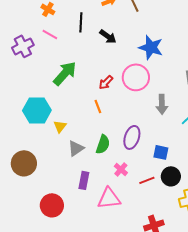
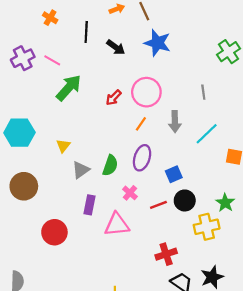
pink line: (50, 34) -> (52, 60), moved
blue star: (151, 47) -> (157, 43), moved
orange line: (98, 106) -> (141, 124), moved, turned 56
cyan hexagon: (37, 110) -> (19, 133), moved
blue square: (161, 152) -> (174, 174), turned -35

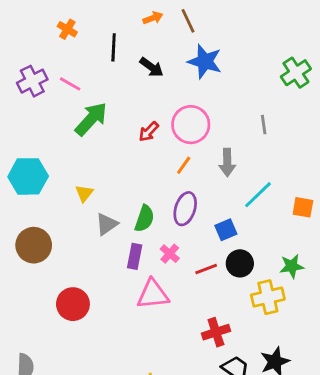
cyan line: (207, 134) -> (258, 195), moved
green star: (225, 203) -> (292, 266), turned 30
purple rectangle: (89, 205) -> (135, 256), moved

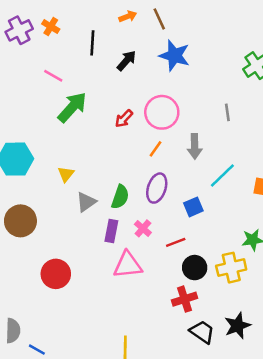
black arrow: (151, 67) -> (126, 61), turned -85
purple cross: (32, 81) -> (19, 30), moved
black circle: (240, 263) -> (195, 268), moved

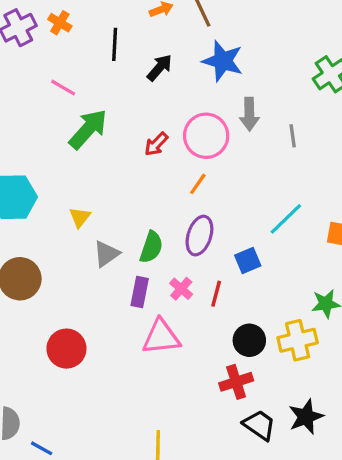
gray arrow: (195, 146) -> (249, 114), moved
red line: (176, 242) -> (216, 294), moved, turned -54

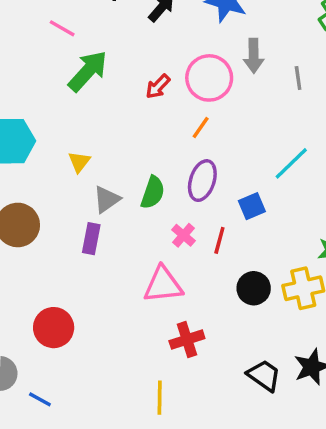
purple rectangle: (140, 292) -> (91, 239), moved
red circle: (66, 349) -> (54, 328), moved
red cross: (236, 382) -> (187, 340), moved

